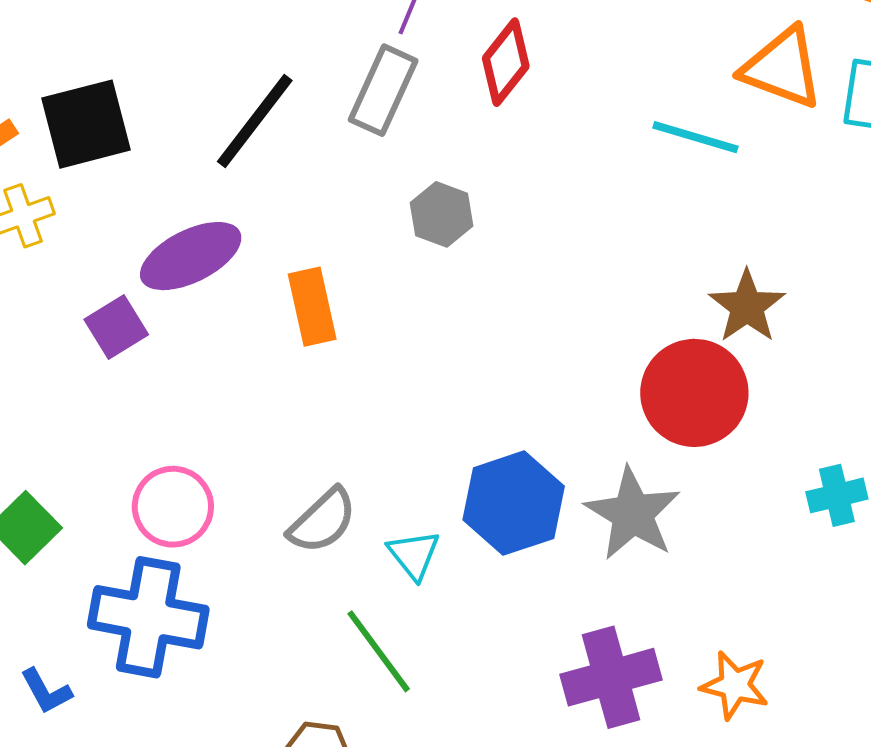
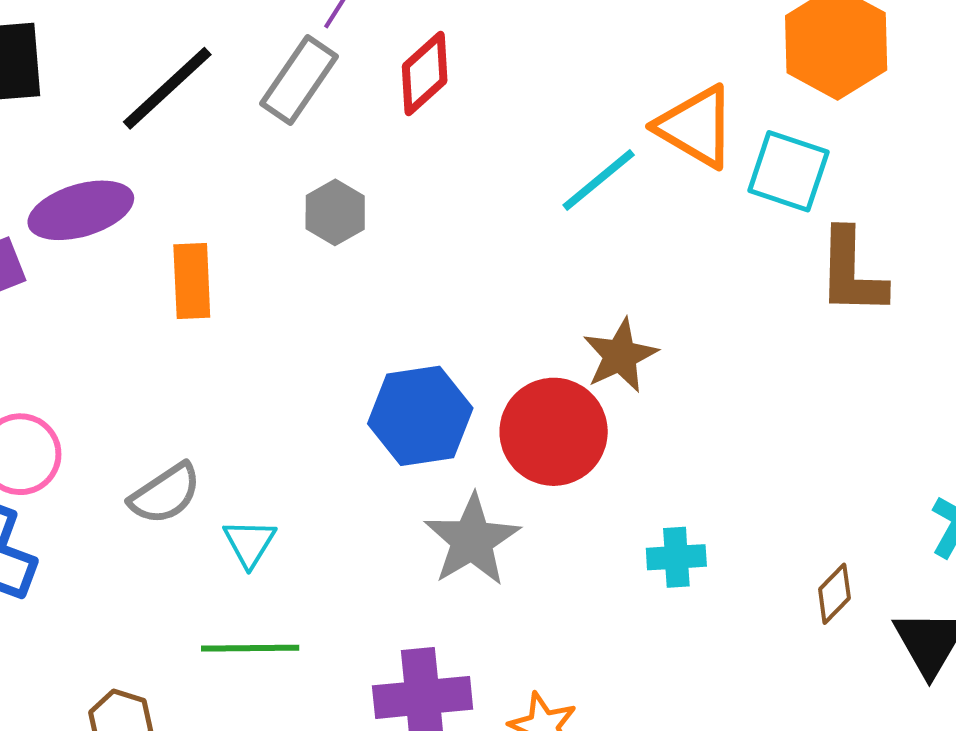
cyan line: (695, 137) -> (599, 180), turned -66
blue hexagon: (514, 503) -> (420, 416), moved
green line: (379, 651) -> (250, 648), moved, turned -64

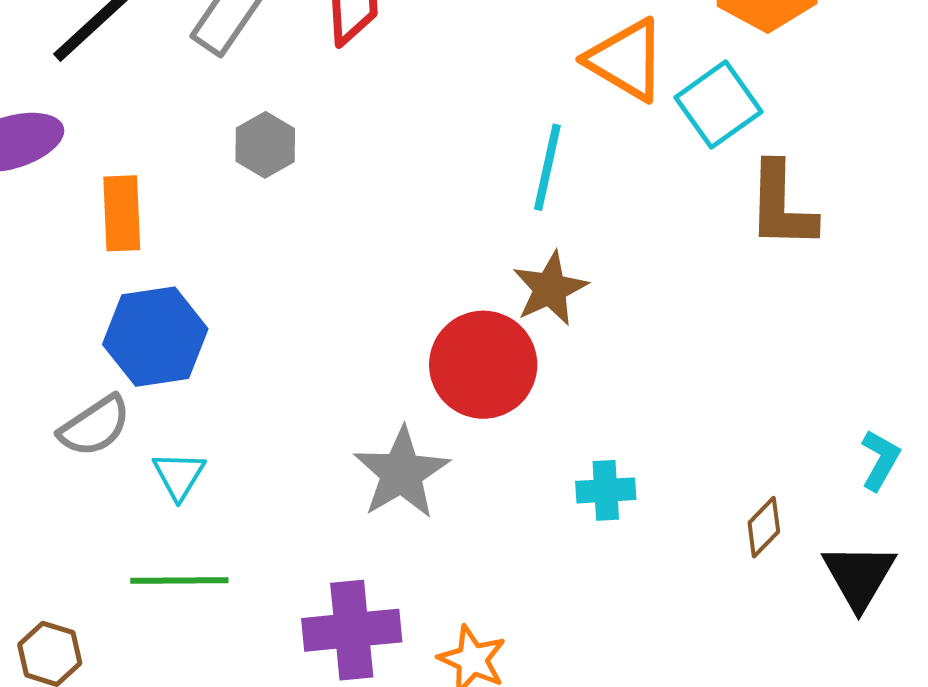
cyan square: (788, 171) -> (719, 105), turned 36
cyan line: (599, 180) -> (547, 167), moved, turned -38
blue hexagon: (420, 416) -> (155, 337), moved

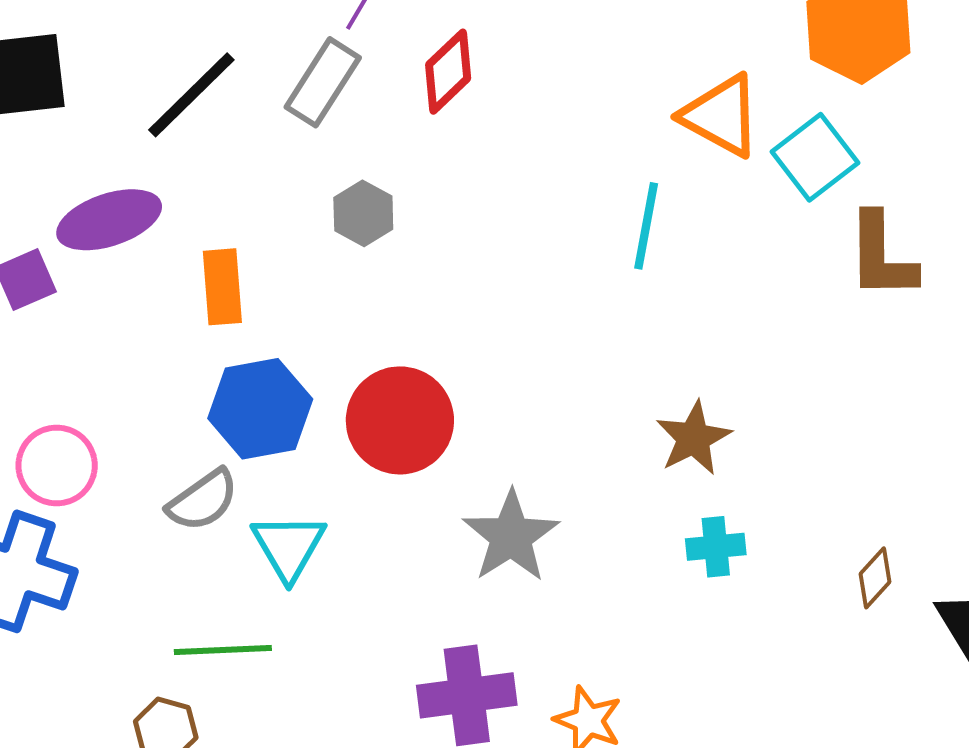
brown star: (550, 289) -> (694, 438), moved
red circle: (483, 365) -> (400, 420), moved
cyan triangle: (179, 475) -> (289, 547), size x1.4
green line: (179, 581) -> (223, 650), moved

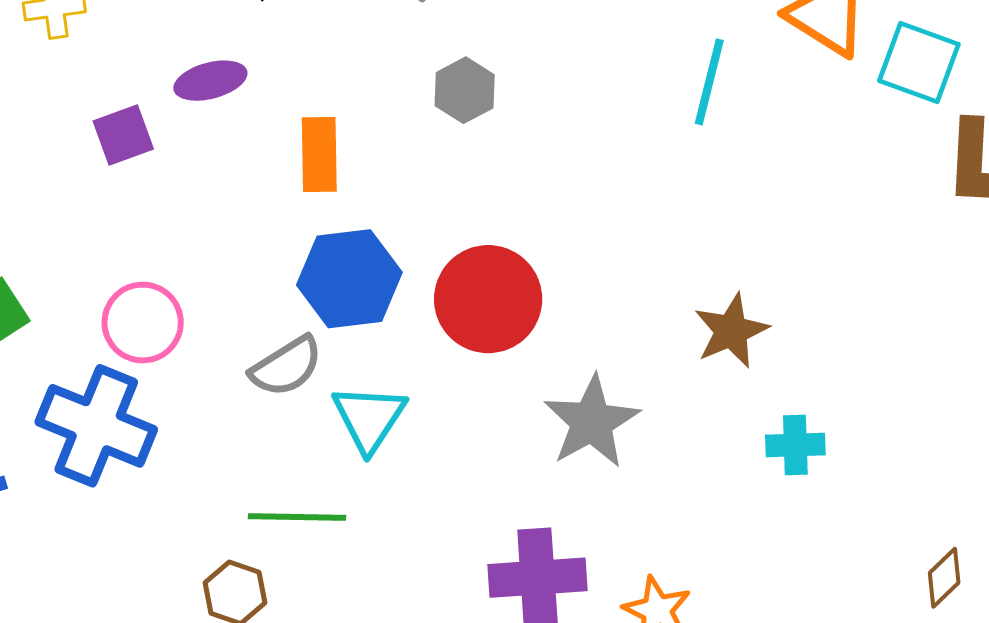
cyan square: (815, 157) -> (919, 62), turned -36
purple ellipse: (109, 220) -> (210, 81), size x0.7
cyan line: (646, 226) -> (709, 82), moved
brown star: (694, 438) -> (731, 331), moved
brown diamond: (875, 578) -> (944, 578), moved

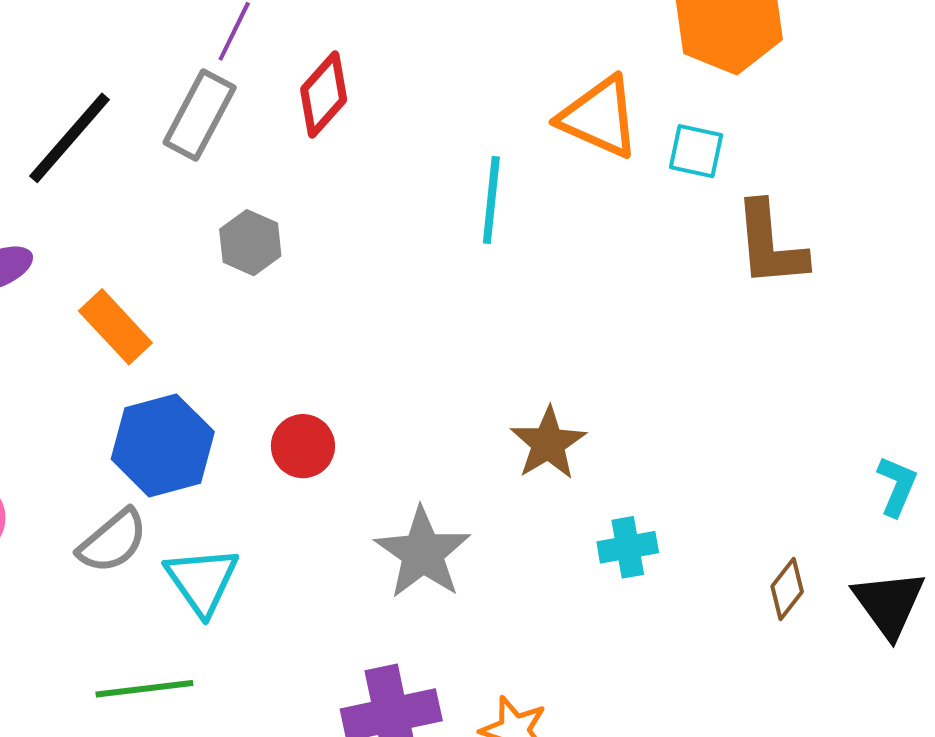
cyan square: (919, 62) -> (696, 151), size x0.7
orange rectangle: (319, 155) -> (115, 327), turned -34
red circle: (488, 299) -> (303, 446), size x0.6
brown diamond: (944, 578) -> (787, 589), moved

